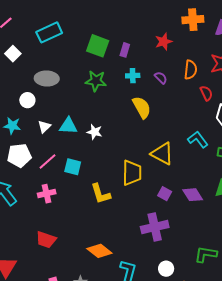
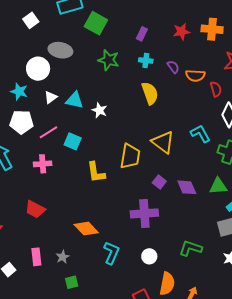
orange cross: (193, 20) -> (212, 29), moved
green square: (98, 46) -> (96, 23), moved
orange semicircle: (191, 70) -> (195, 76), moved, turned 78
white circle: (27, 100) -> (38, 69), size x1.5

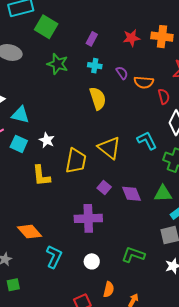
cyan triangle: (75, 100) -> (20, 115), moved
white star: (99, 110) -> (47, 140), moved
orange semicircle: (167, 284) -> (109, 289), size x0.7

